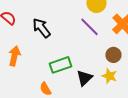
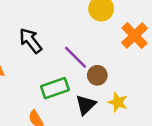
purple line: (89, 27) -> (75, 57), moved
brown circle: (113, 55) -> (97, 75), moved

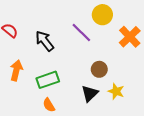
purple line: (75, 57) -> (81, 33), moved
green rectangle: (55, 88) -> (48, 80), moved

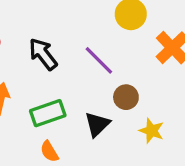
purple line: (81, 33) -> (99, 60), moved
black triangle: (90, 93) -> (97, 124), moved

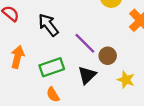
purple line: (99, 60) -> (85, 43), moved

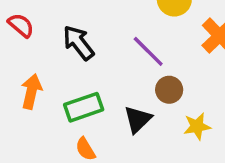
purple line: (85, 43) -> (148, 51), moved
yellow star: (126, 80) -> (197, 126), turned -30

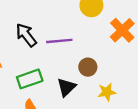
purple line: (148, 51) -> (59, 41), moved, turned -50

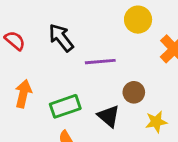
black arrow: (26, 35) -> (61, 38), moved
black triangle: (66, 87) -> (109, 116), turned -36

